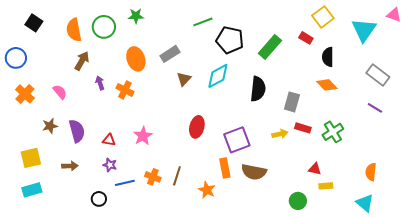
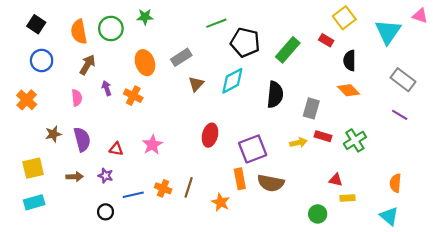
blue circle: (16, 58) -> (42, 60), moved
pink semicircle: (60, 92) -> (77, 98), moved, turned 35
purple star: (110, 165) -> (106, 176), moved

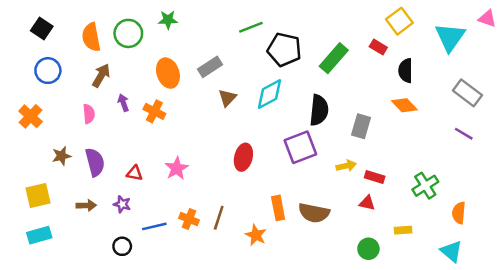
red rectangle: (323, 136) -> (375, 177), moved
green cross: (355, 140) -> (425, 186), moved
purple square: (253, 149) -> (300, 147), moved
red triangle: (336, 180) -> (367, 203), moved

